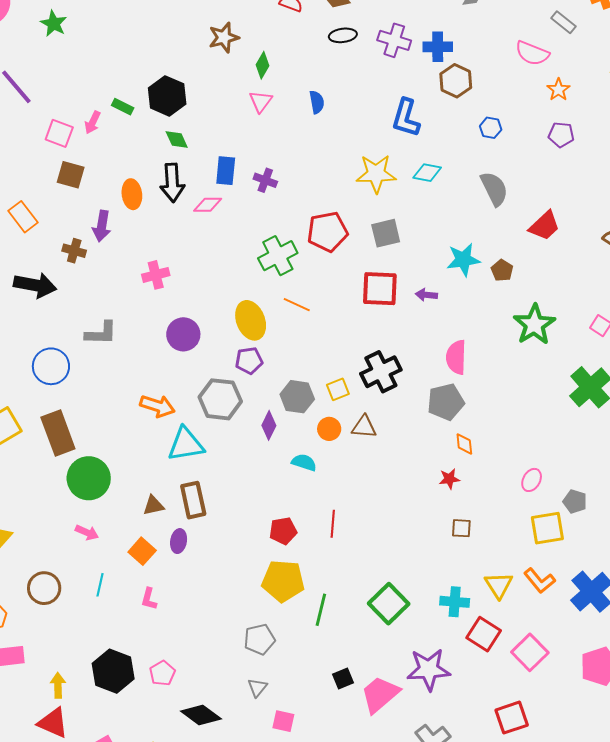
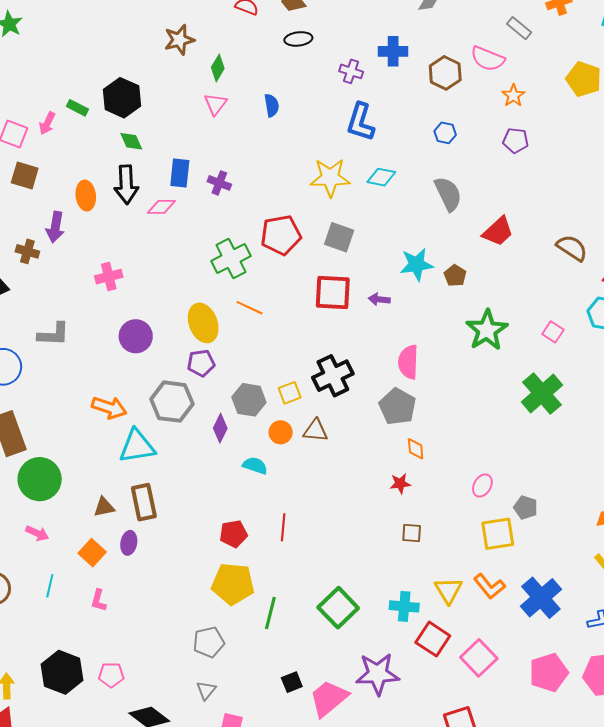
purple cross: (394, 40) -> (351, 71), moved, size x0.7
brown hexagon: (456, 81) -> (445, 73), moved
gray square: (386, 233) -> (339, 237), turned 32
gray pentagon: (446, 402) -> (397, 407), turned -30
pink pentagon: (162, 673) -> (111, 675), turned 30

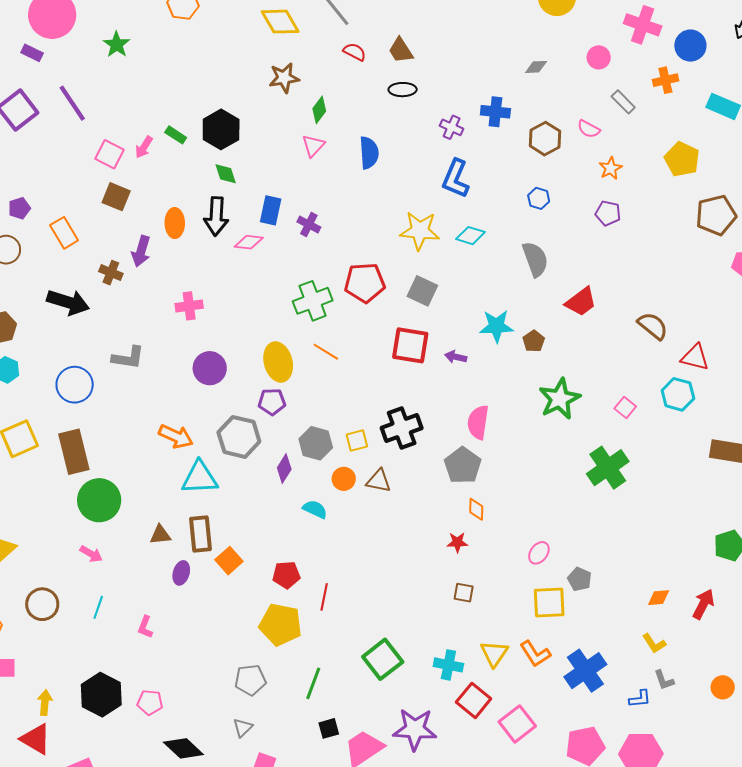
pink semicircle: (488, 59) -> (589, 129), size x0.7
blue semicircle: (272, 105) -> (369, 153), size x1.4
red line: (283, 527) -> (324, 597), moved
orange square: (92, 553) -> (229, 561), moved
green line: (270, 613) -> (313, 683), moved

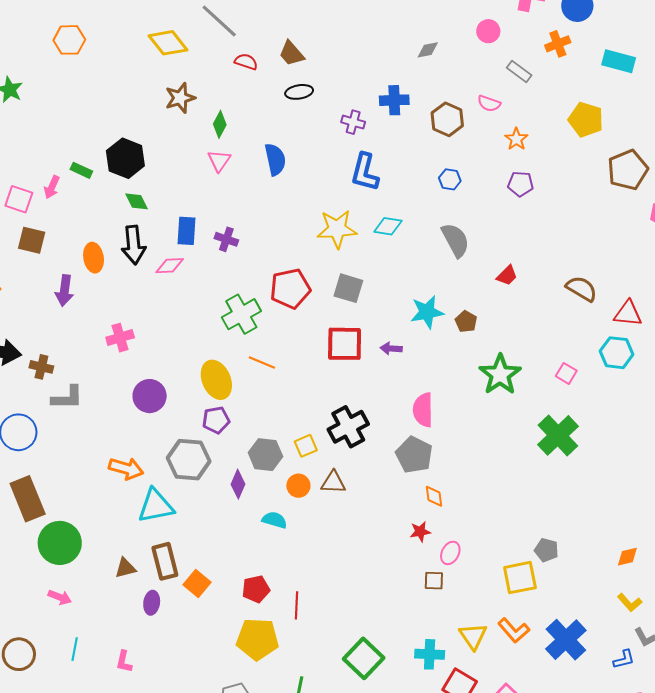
brown cross: (111, 273) -> (41, 367), moved
red trapezoid: (581, 302) -> (507, 276), size x0.7
pink ellipse: (539, 553) -> (450, 553), moved

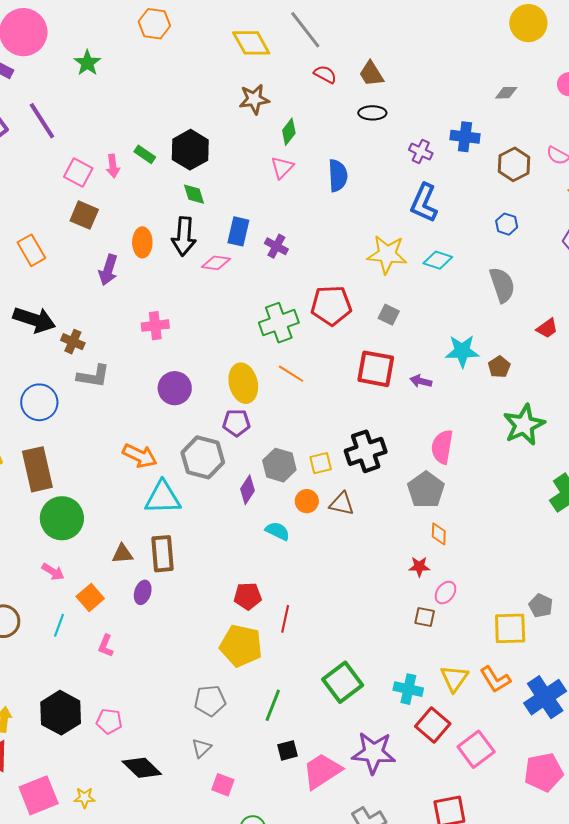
pink arrow: (52, 187) -> (113, 166), turned -40
gray square: (348, 288) -> (389, 315), size x0.7
orange square: (197, 583) -> (90, 598), moved

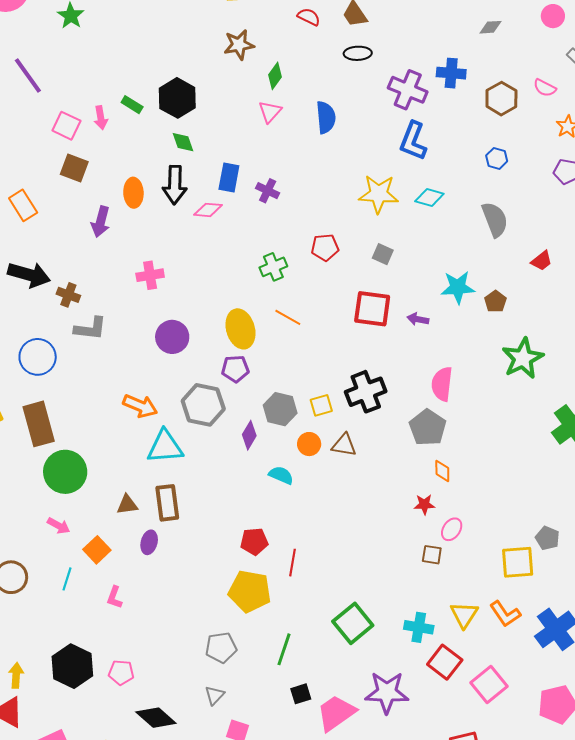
purple cross: (421, 152) -> (408, 90), size x1.6
red pentagon: (331, 305) -> (325, 247), size x0.7
green cross: (279, 323) -> (273, 267), size x0.7

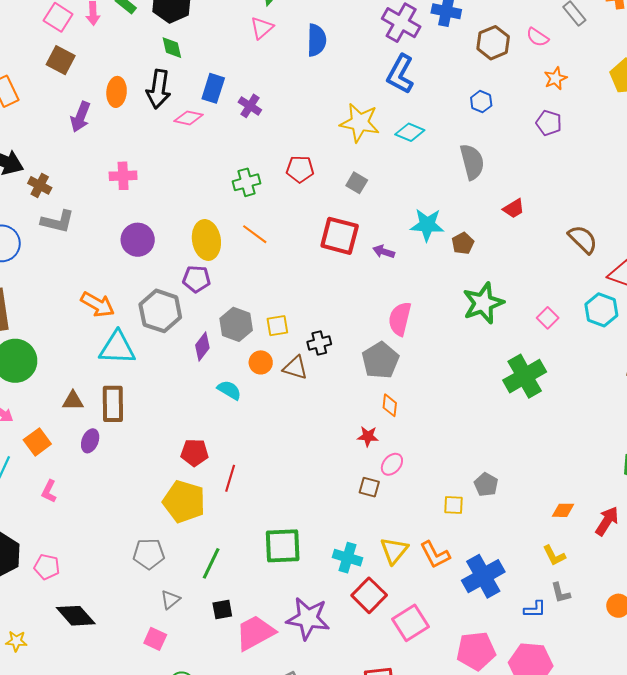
black cross: (366, 392) -> (319, 343), moved, size x0.6
yellow square: (518, 562) -> (454, 505), size x0.6
green square: (353, 623) -> (283, 546), turned 30
gray triangle: (215, 695) -> (170, 600), moved

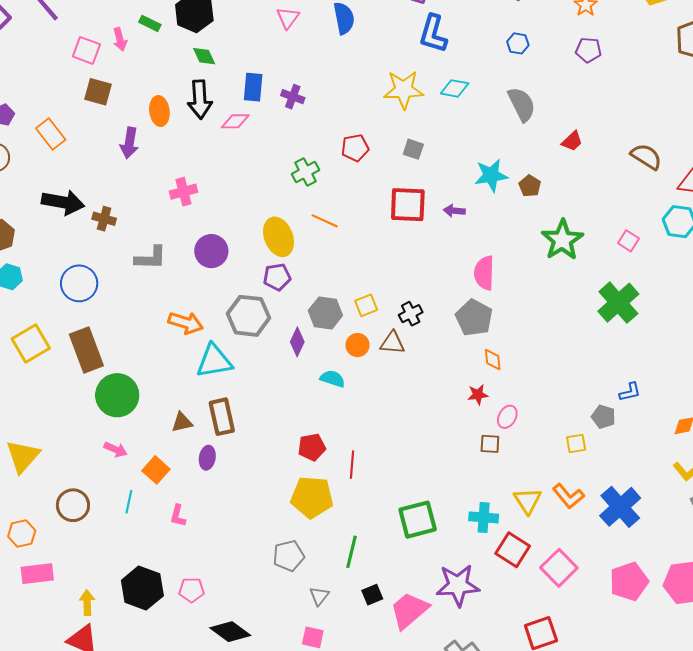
gray L-shape: (58, 222) -> (151, 258), moved
blue L-shape: (535, 609) -> (630, 392), moved

